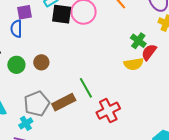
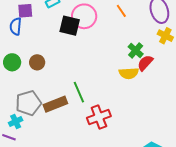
black square: (62, 14) -> (70, 26), moved

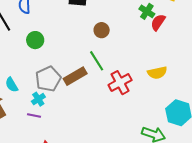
green circle: (12, 62) -> (35, 40), moved
brown circle: (37, 62) -> (102, 30), moved
yellow semicircle: (129, 73) -> (157, 73), moved

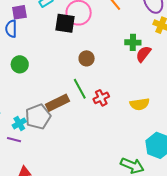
green cross: (147, 11) -> (133, 42), turned -35
gray pentagon: (48, 79) -> (38, 117), moved
red cross: (120, 83) -> (101, 98), moved, size x0.7

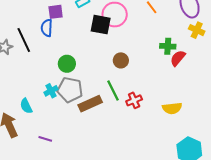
green circle: (20, 64) -> (67, 64), moved
gray pentagon: (38, 117) -> (70, 90), moved, turned 30
cyan cross: (19, 123) -> (51, 91), moved

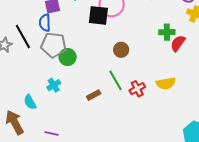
gray pentagon: (70, 90) -> (54, 45), moved
brown rectangle: (90, 104) -> (94, 95), size x0.6
yellow semicircle: (172, 108) -> (166, 83), moved

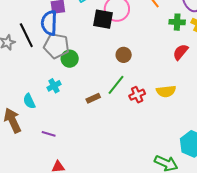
blue semicircle: (45, 23) -> (49, 23), size x1.4
green cross: (167, 32) -> (177, 22), moved
green line: (116, 80) -> (116, 85), turned 65

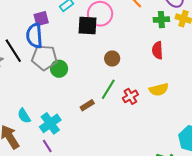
red semicircle: (181, 52) -> (157, 50), moved, turned -36
cyan cross: (54, 86) -> (50, 123), moved, size x1.5
purple line: (49, 134) -> (47, 146), turned 48

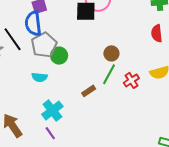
gray pentagon: (44, 58) -> (44, 45), turned -30
brown circle: (112, 59) -> (111, 53), moved
cyan semicircle: (24, 116) -> (39, 77), moved, turned -49

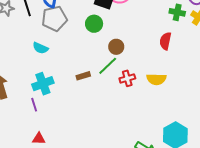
green circle: (59, 56) -> (94, 24), moved

